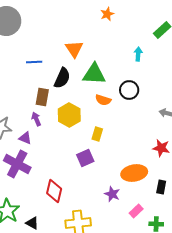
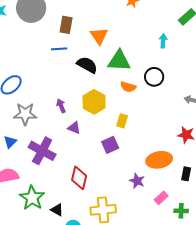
black semicircle: (62, 78) -> (87, 65), turned -85
brown rectangle: (42, 97) -> (66, 25), moved
purple triangle: (25, 138) -> (74, 128), moved

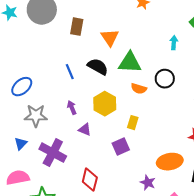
blue line: (59, 49) -> (70, 72), moved, turned 70

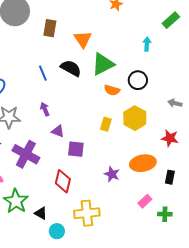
green triangle: (130, 63) -> (103, 64), turned -30
yellow hexagon: (105, 104) -> (135, 118), moved
purple square: (121, 147) -> (76, 149), moved, turned 30
purple star: (148, 183) -> (112, 174), moved

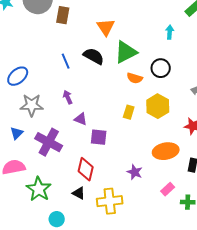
brown rectangle: (50, 28) -> (63, 15), moved
purple star: (112, 174) -> (135, 172), moved
black triangle: (41, 213) -> (79, 193), moved
cyan circle: (57, 231) -> (57, 219), moved

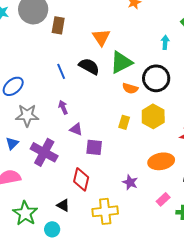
black circle: (161, 68) -> (156, 78), size x1.4
green star: (39, 189) -> (25, 213), moved
black triangle: (79, 193) -> (63, 205), moved

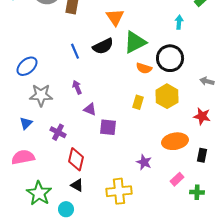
black semicircle: (89, 66) -> (103, 46), turned 125
purple cross: (44, 152) -> (58, 132), size x0.6
red diamond: (81, 179) -> (76, 159), moved

